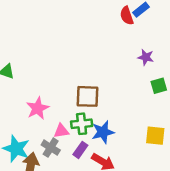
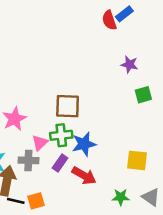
pink triangle: (61, 131) -> (40, 143), turned -35
yellow square: (155, 136) -> (137, 160), moved
gray cross: (51, 148) -> (28, 160), turned -30

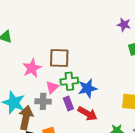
brown square: (68, 106) -> (59, 58), moved
purple rectangle: (60, 163) -> (68, 103), turned -56

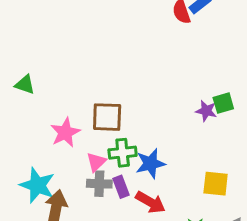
purple star: (124, 25) -> (206, 111), moved
gray cross: (43, 101) -> (99, 184), moved

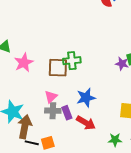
pink star: (65, 133) -> (24, 63), moved
green cross: (123, 153) -> (72, 61), moved

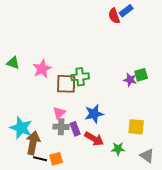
pink star: (24, 63) -> (42, 69), moved
green star: (115, 140) -> (118, 149), moved

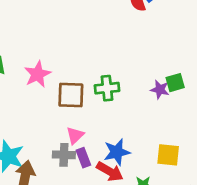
green cross: (80, 77) -> (107, 88), moved
pink triangle: (59, 113) -> (75, 135), moved
blue star: (94, 114) -> (117, 152), moved

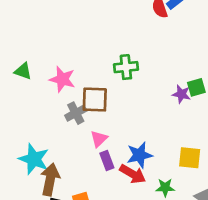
pink star: (38, 74) -> (62, 79), turned -30
green cross: (107, 88) -> (126, 67), moved
gray cross: (64, 155) -> (76, 113), moved, turned -30

